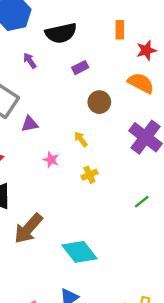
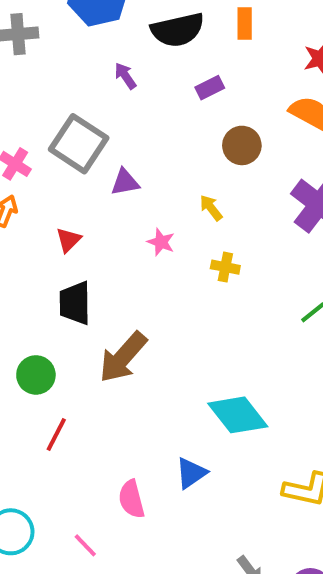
orange rectangle: (120, 30) -> (245, 23), moved
yellow cross: (89, 175) -> (225, 267), turned 35
cyan diamond: (79, 252) -> (238, 415), moved

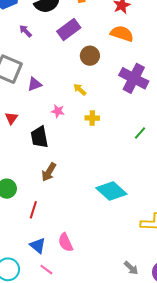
purple rectangle: (210, 88) -> (69, 30), size x1.6
black trapezoid: (75, 303) -> (40, 137), moved
brown arrow: (123, 357) -> (49, 172), size x0.7
red line: (56, 434) -> (33, 210), moved
blue triangle: (191, 473) -> (38, 246), moved, turned -36

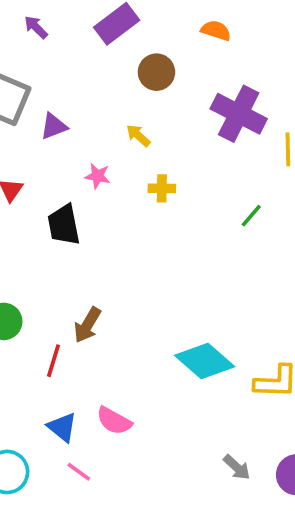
orange semicircle: (122, 34) -> (216, 30), size x0.7
brown arrow: (49, 172) -> (87, 325), moved
cyan diamond: (111, 191) -> (205, 361), moved
pink semicircle: (66, 242) -> (114, 421), turned -36

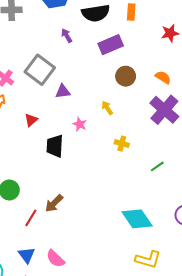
orange semicircle: (216, 30) -> (163, 77), moved
yellow cross: (162, 188) -> (122, 144), moved
cyan diamond: (205, 361) -> (137, 219), moved

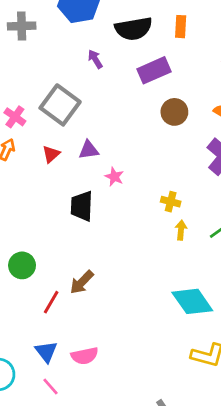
purple triangle: (63, 91) -> (89, 150), moved
yellow arrow: (107, 108) -> (181, 230), moved, turned 40
red triangle: (31, 120) -> (51, 154), moved
pink semicircle: (55, 259) -> (85, 356), turned -54

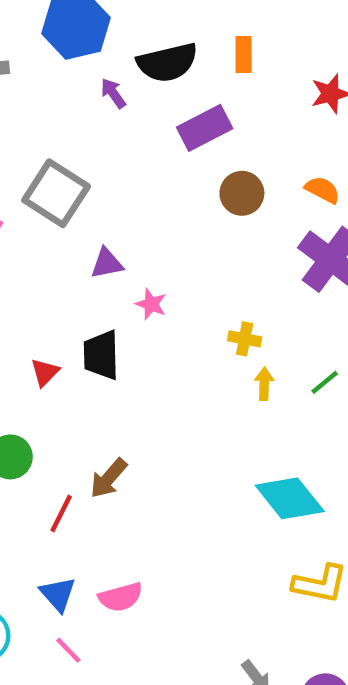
purple arrow: (95, 59) -> (113, 93), moved
red triangle: (51, 154) -> (45, 372), moved

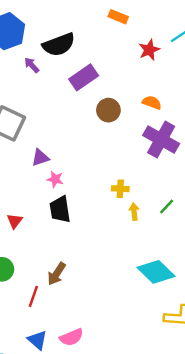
orange rectangle: (244, 55) -> (118, 17), moved, turned -60
pink star: (151, 304) -> (55, 179), moved
black trapezoid: (101, 355) -> (60, 209), moved

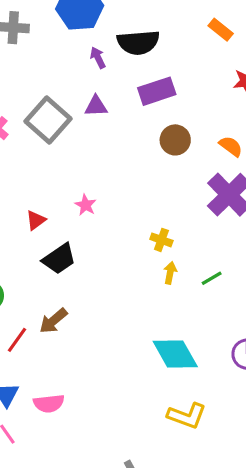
purple triangle: (40, 158) -> (96, 106), moved
black trapezoid: (60, 209) -> (59, 259), moved, turned -132
red triangle: (15, 221) -> (36, 220), moved

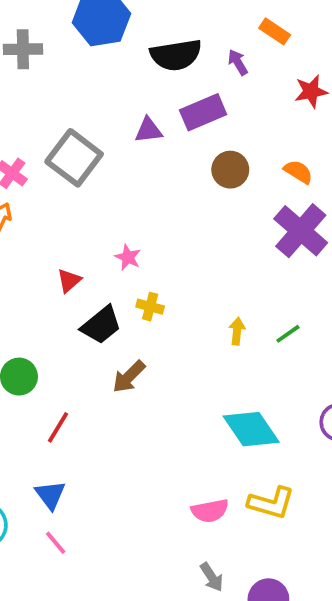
purple arrow: (98, 58) -> (238, 62), moved
purple triangle: (96, 106) -> (148, 130), moved
yellow cross: (161, 240) -> (150, 307), moved
brown arrow: (53, 321) -> (129, 377), moved
pink semicircle: (49, 403) -> (210, 511), moved

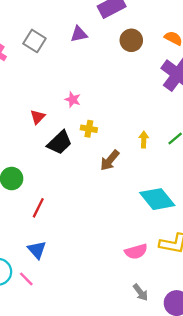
purple triangle: (148, 130) -> (79, 34), moved
gray square: (74, 158) -> (34, 41), size x0.7
brown arrow: (129, 377) -> (110, 160), moved
pink line: (56, 543) -> (26, 279), moved

